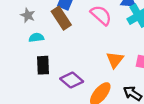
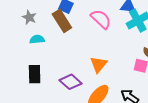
orange triangle: (115, 60) -> (99, 64), moved
black rectangle: (43, 65) -> (35, 74), moved

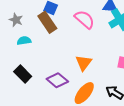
black rectangle: (35, 74) -> (23, 74), turned -42

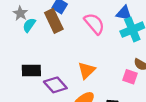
cyan semicircle: (24, 41) -> (29, 25), moved, turned -56
black rectangle: (23, 74) -> (31, 71), moved, turned -54

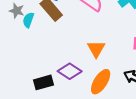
black rectangle: (31, 71) -> (43, 82), moved

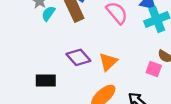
purple diamond: (70, 71) -> (78, 57), moved

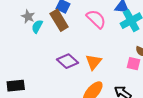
black rectangle: (46, 80) -> (16, 86), moved

